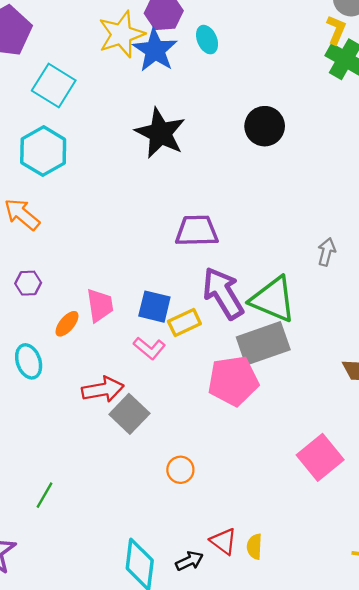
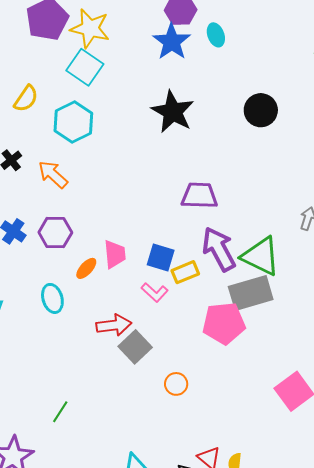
yellow star: (121, 34) -> (90, 28), moved, turned 30
purple hexagon: (28, 283) -> (55, 233), size x1.5
orange circle: (180, 470) -> (176, 384), moved

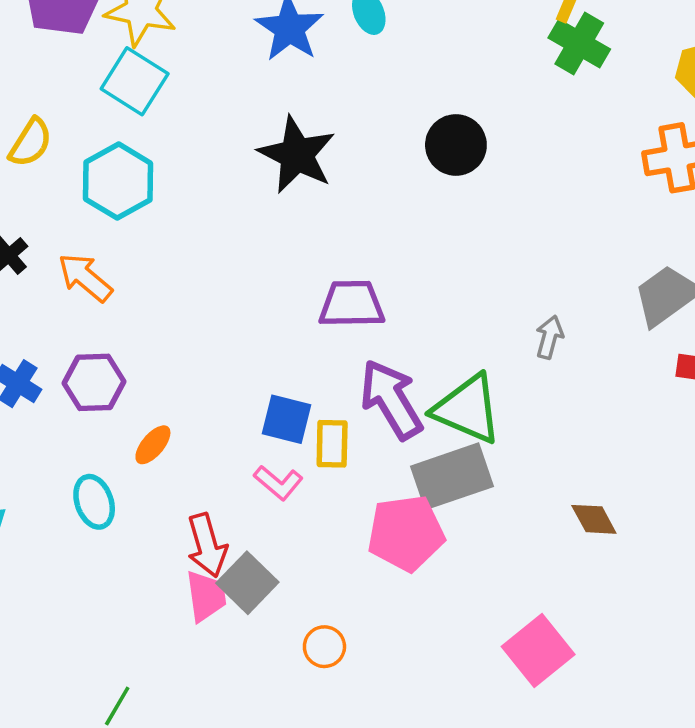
pink trapezoid: (115, 254) -> (206, 596), moved
yellow rectangle: (185, 272) -> (332, 444), turned -64
red arrow: (114, 325) -> (207, 545), turned 84

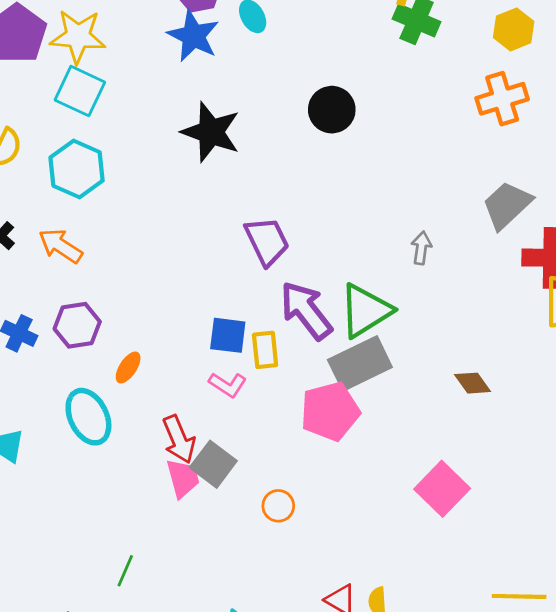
purple trapezoid: (352, 304) -> (267, 241), turned 72
green triangle: (467, 409) -> (365, 311), turned -48
cyan ellipse: (94, 502) -> (88, 417), size x1.4

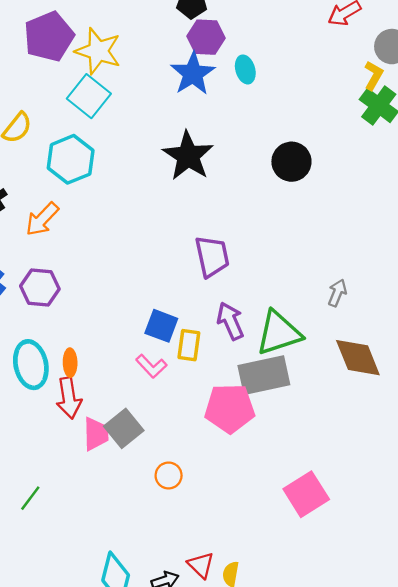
orange arrow: (60, 246) -> (42, 219), turned -93
purple arrow: (306, 310) -> (230, 321), size x0.7
orange ellipse: (128, 368) -> (70, 363), moved, turned -48
brown diamond: (473, 383) -> (358, 358), moved, size x1.6
red arrow: (179, 439) -> (69, 398), moved

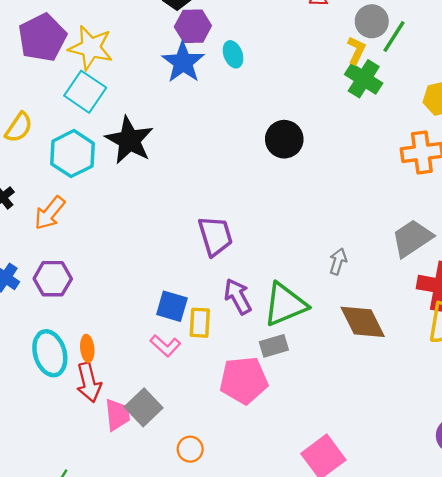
black star: (188, 156) -> (129, 140), moved
gray rectangle: (264, 375) -> (274, 346), size x0.6

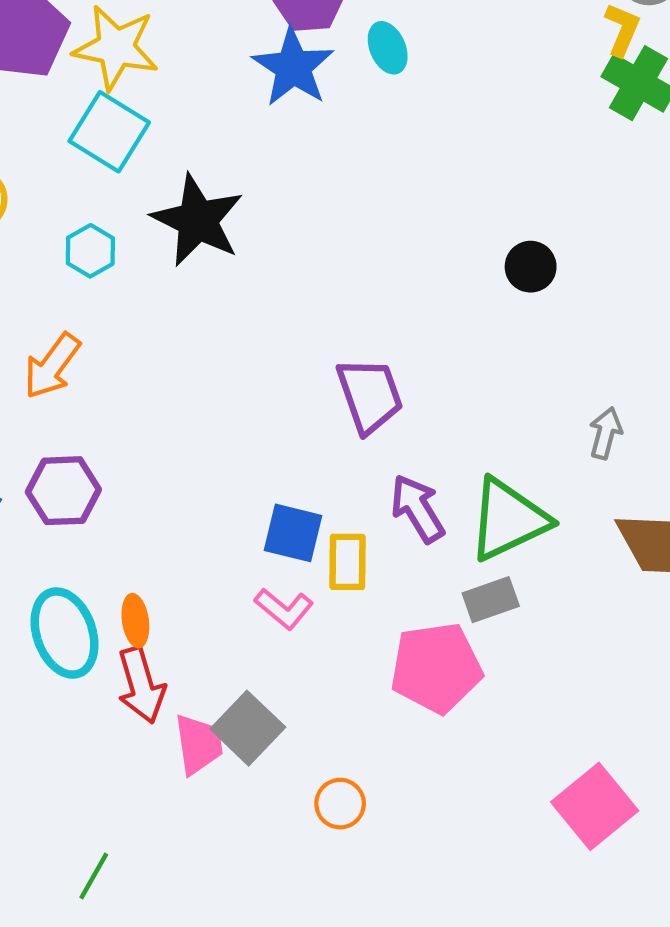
black circle: (284, 139) -> (531, 267), moved, size x0.7
cyan hexagon: (72, 154) -> (90, 251), size x0.6

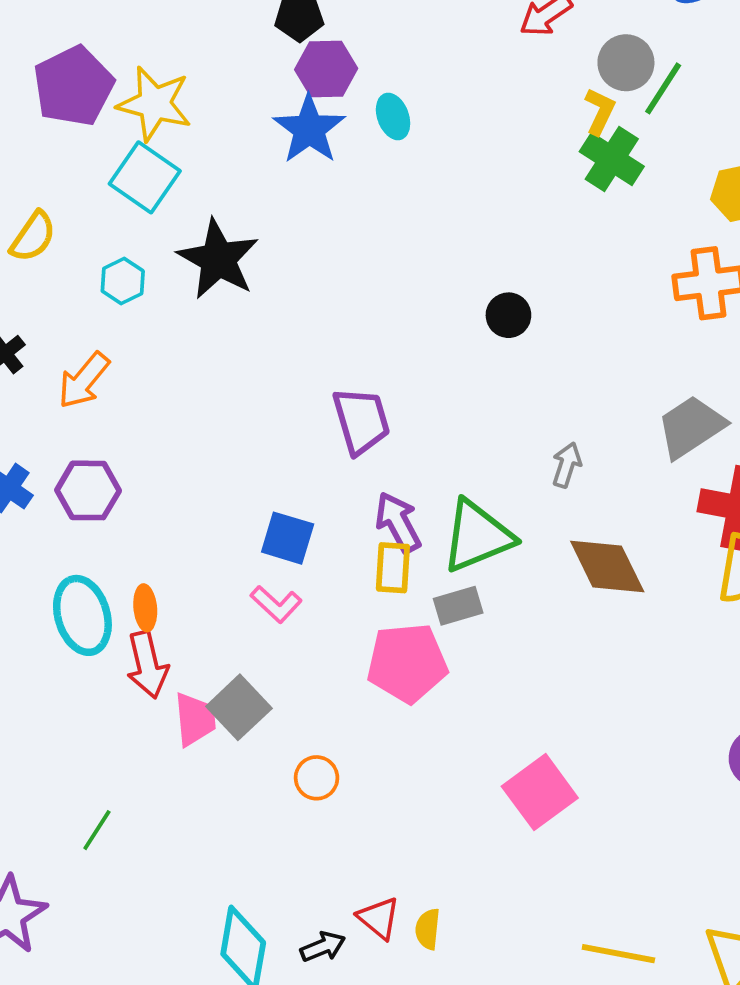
yellow rectangle: (348, 562) -> (393, 568), moved

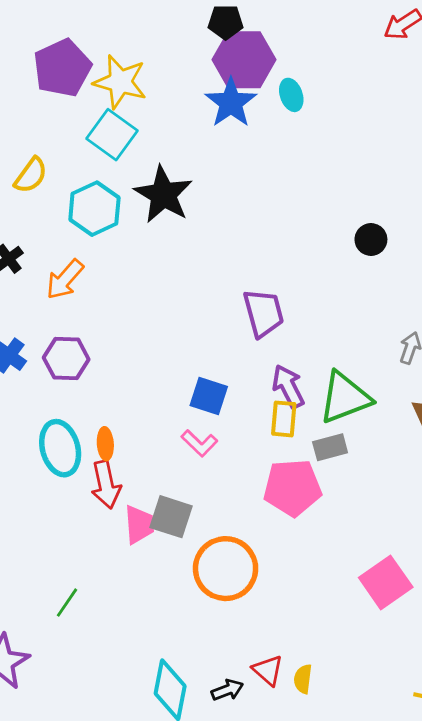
purple hexagon: (326, 69) -> (244, 60), size x1.4
cyan hexagon: (123, 281) -> (94, 209), size x1.6
gray square: (239, 707) -> (171, 517), turned -30
orange circle: (317, 778) -> (226, 569), size x2.0

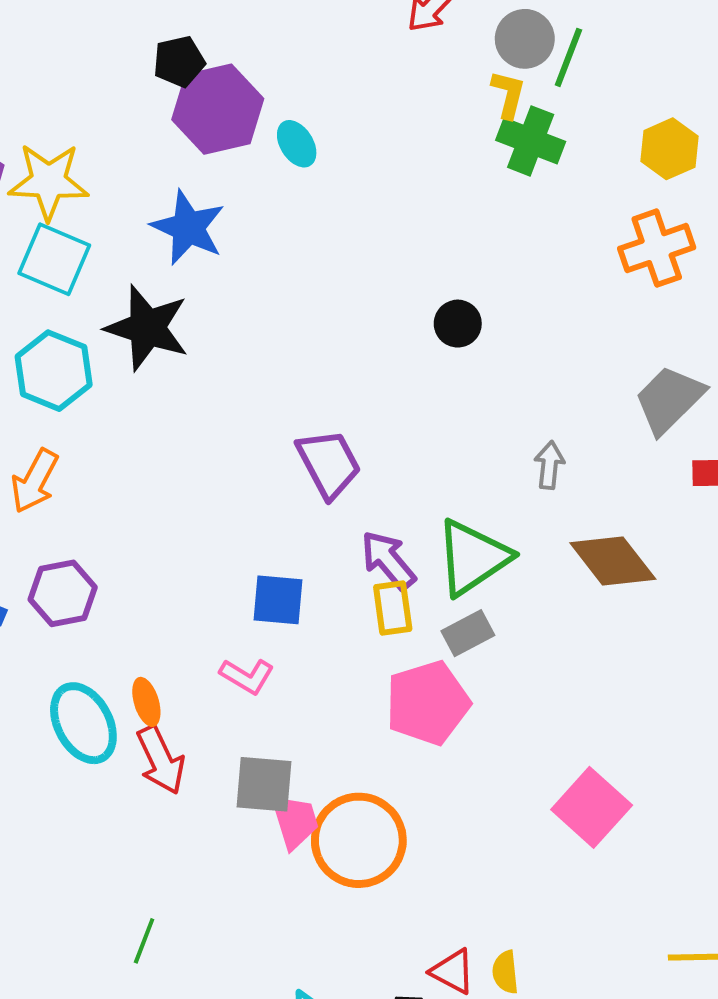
blue star: (231, 103) -> (188, 228), moved
pink L-shape: (199, 443) -> (247, 676), moved
pink trapezoid: (139, 525) -> (295, 821), moved

